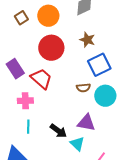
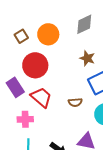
red circle: (51, 48) -> (35, 65), moved
brown semicircle: (83, 88) -> (75, 102), moved

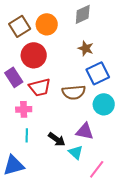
brown square: (21, 36) -> (20, 26), size x1.5
red trapezoid: (41, 97) -> (40, 87), turned 125
brown semicircle: (75, 102) -> (74, 92), size x1.6

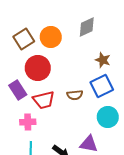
brown star: (86, 48) -> (103, 60), moved
brown semicircle: (74, 92) -> (75, 95), moved, size x0.7

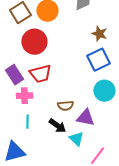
purple rectangle: (18, 90) -> (14, 75), moved
brown semicircle: (75, 95) -> (65, 106), moved

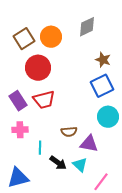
pink cross: (24, 96) -> (20, 130), moved
cyan line: (27, 122) -> (40, 148), moved
black arrow: (57, 126) -> (58, 163), moved

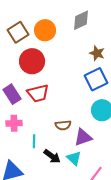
purple triangle: (89, 144) -> (83, 137), turned -30

